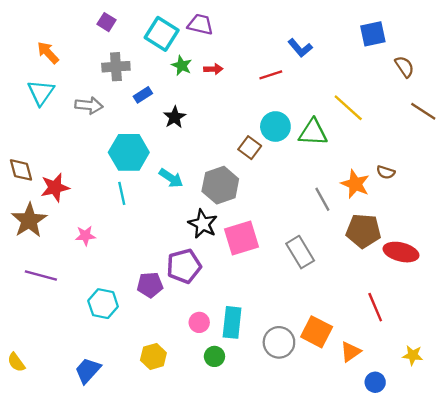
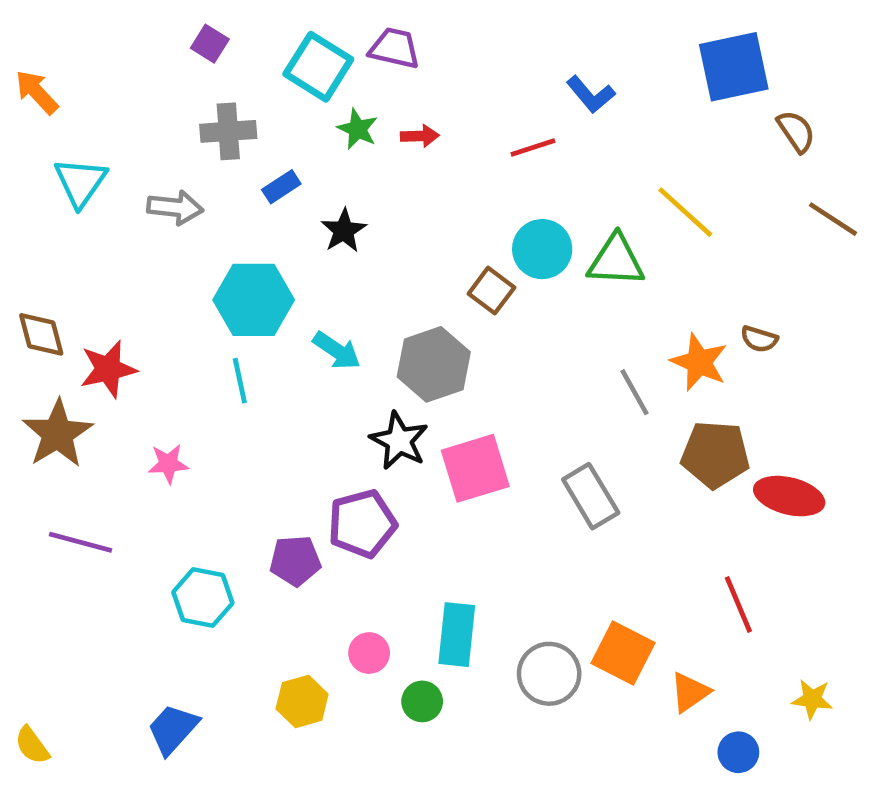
blue square: (373, 34) -> (734, 67), size x1.4
orange arrow: (48, 53) -> (37, 92), moved
pink circle: (199, 322) -> (369, 653), moved
yellow semicircle: (16, 362) -> (32, 745), moved

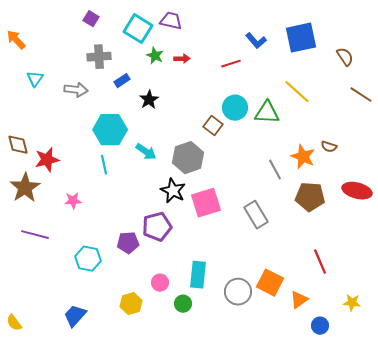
blue square: (734, 67) -> (301, 38), moved
cyan triangle: (81, 182) -> (35, 79), size x0.7
red ellipse: (789, 496) -> (357, 191), moved

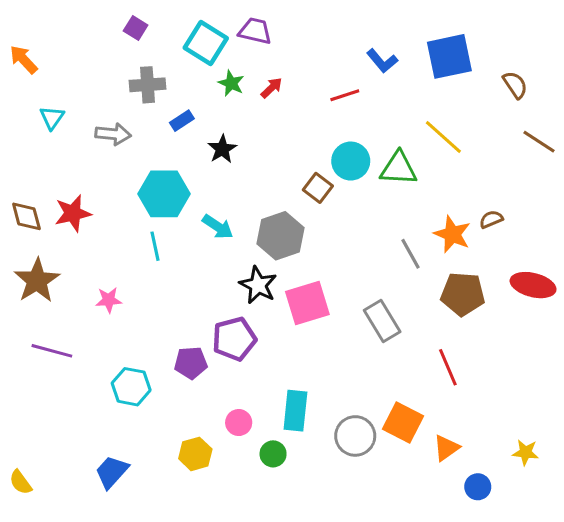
red arrow: (182, 59) -> (272, 88), turned -42
brown semicircle: (329, 147) -> (491, 219), turned 140
red star: (47, 160) -> (73, 213), moved
red line: (320, 262) -> (448, 367), moved

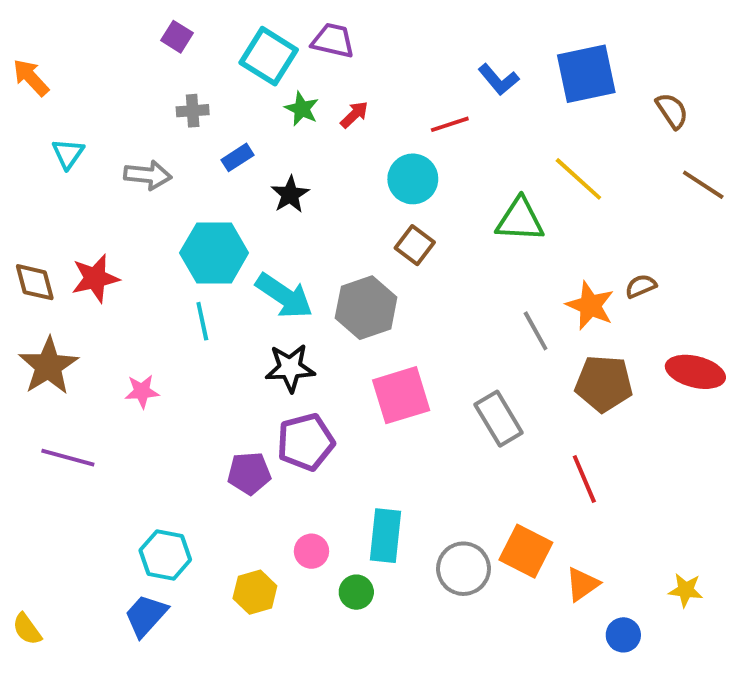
gray cross: (148, 85) -> (193, 111), size x0.7
cyan circle: (351, 161) -> (413, 179), moved
cyan arrow: (218, 227) -> (284, 296), size x1.4
black star: (258, 285) -> (290, 368), moved, turned -30
cyan hexagon: (131, 387) -> (165, 555), moved

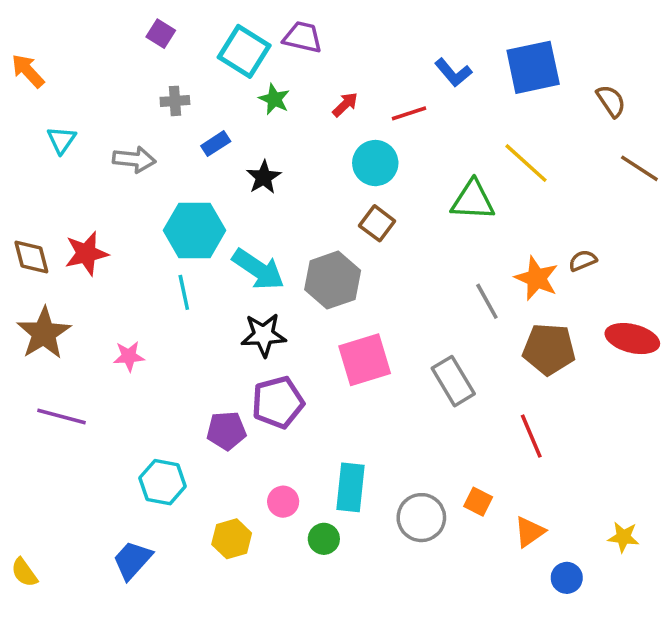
red arrow: (354, 115) -> (345, 105), moved
orange square: (526, 551) -> (478, 502), size x0.6
cyan hexagon: (165, 555) -> (163, 482), moved

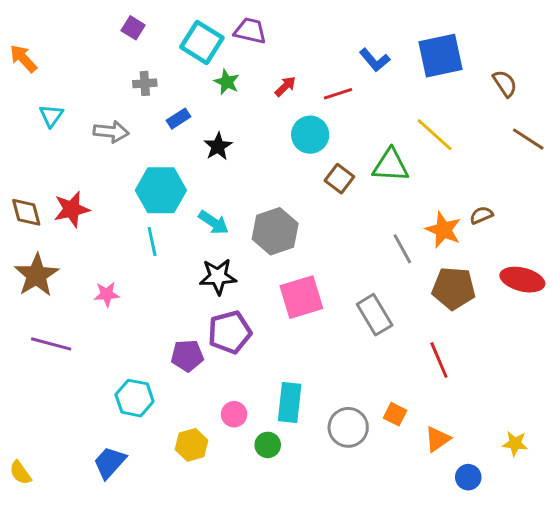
brown square: (377, 223) -> (339, 179), moved
cyan arrow: (258, 269) -> (214, 222), size x0.7

